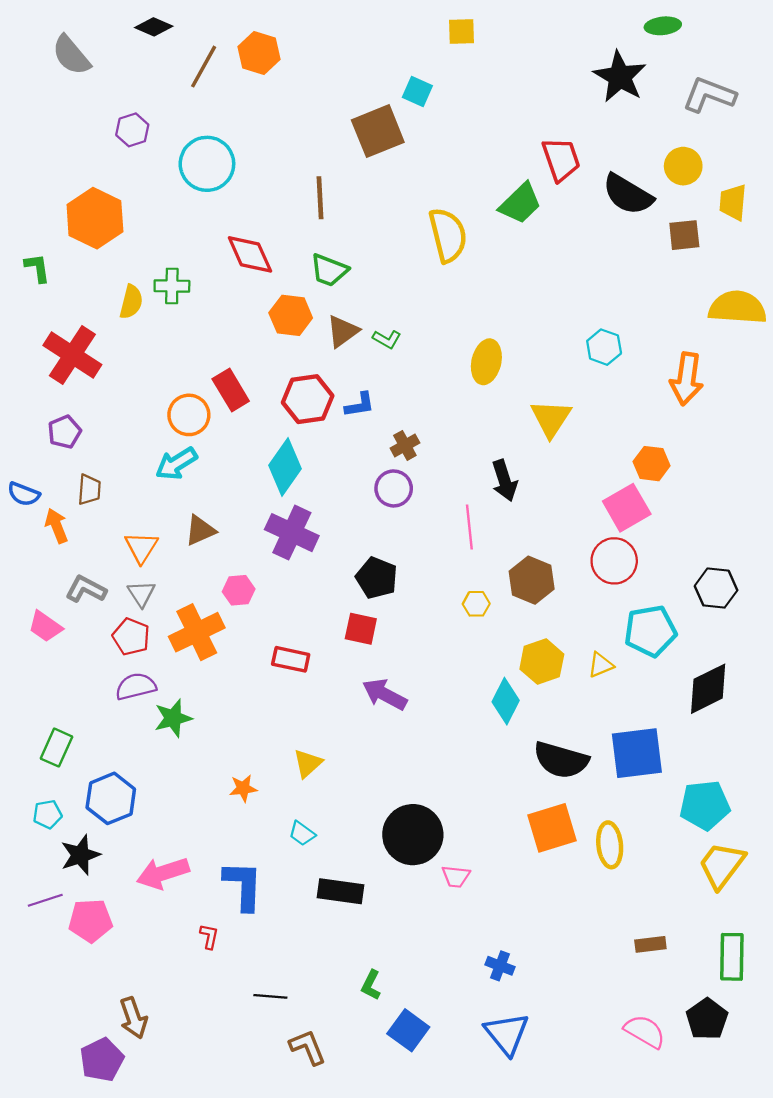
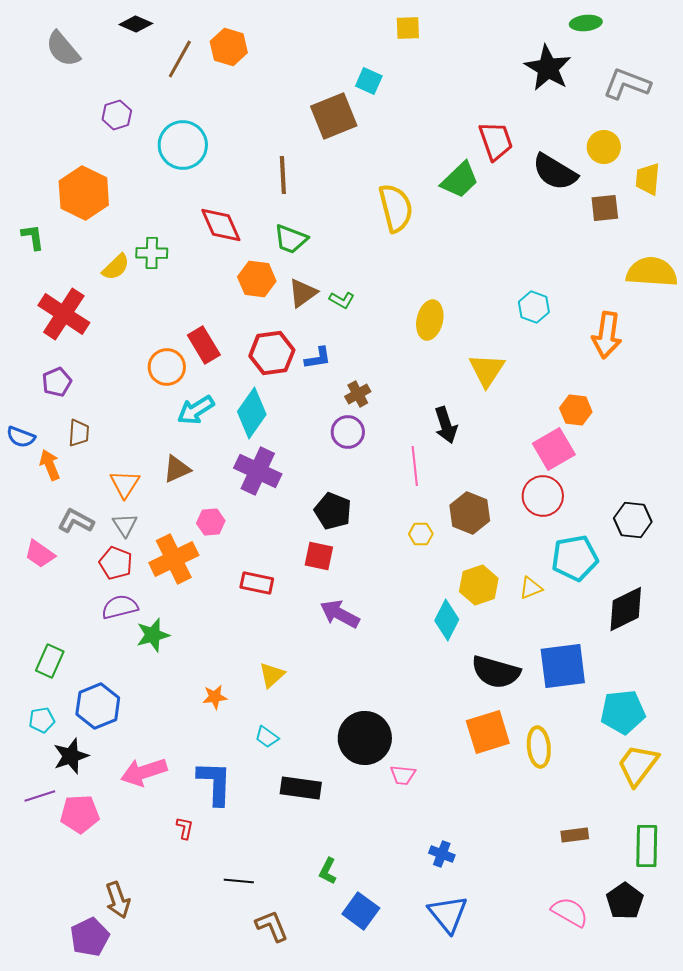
yellow semicircle: (131, 302) -> (116, 267), turned 32
cyan arrow: (176, 464) -> (196, 410), moved

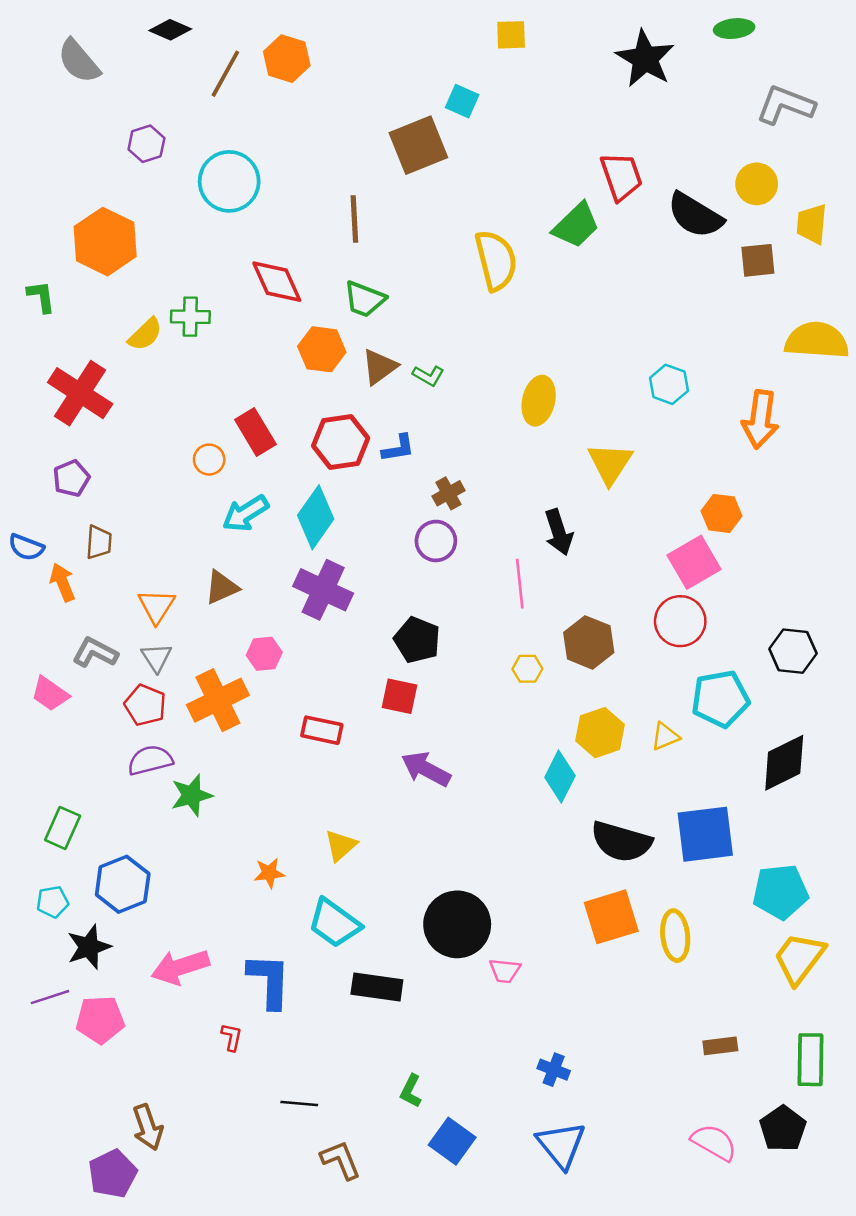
black star: (548, 68) -> (645, 59), moved
orange circle: (167, 367) -> (209, 460), size x0.7
cyan trapezoid: (267, 737) -> (334, 923), size x1.8

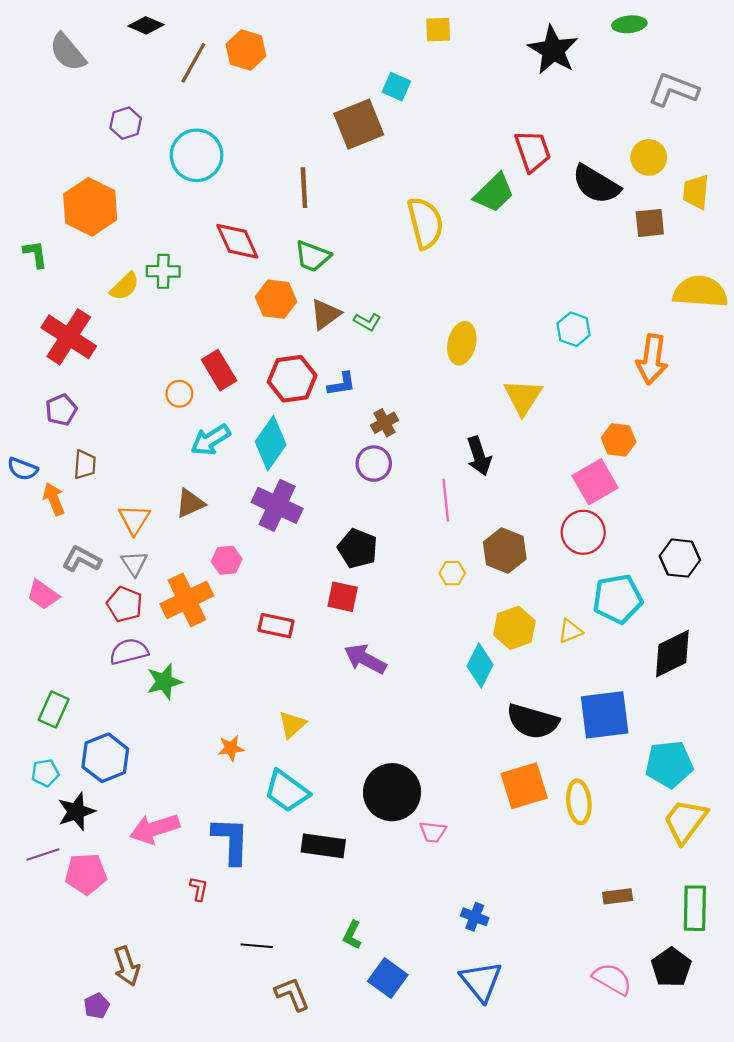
purple pentagon: (113, 1174) -> (97, 1006), size x0.6

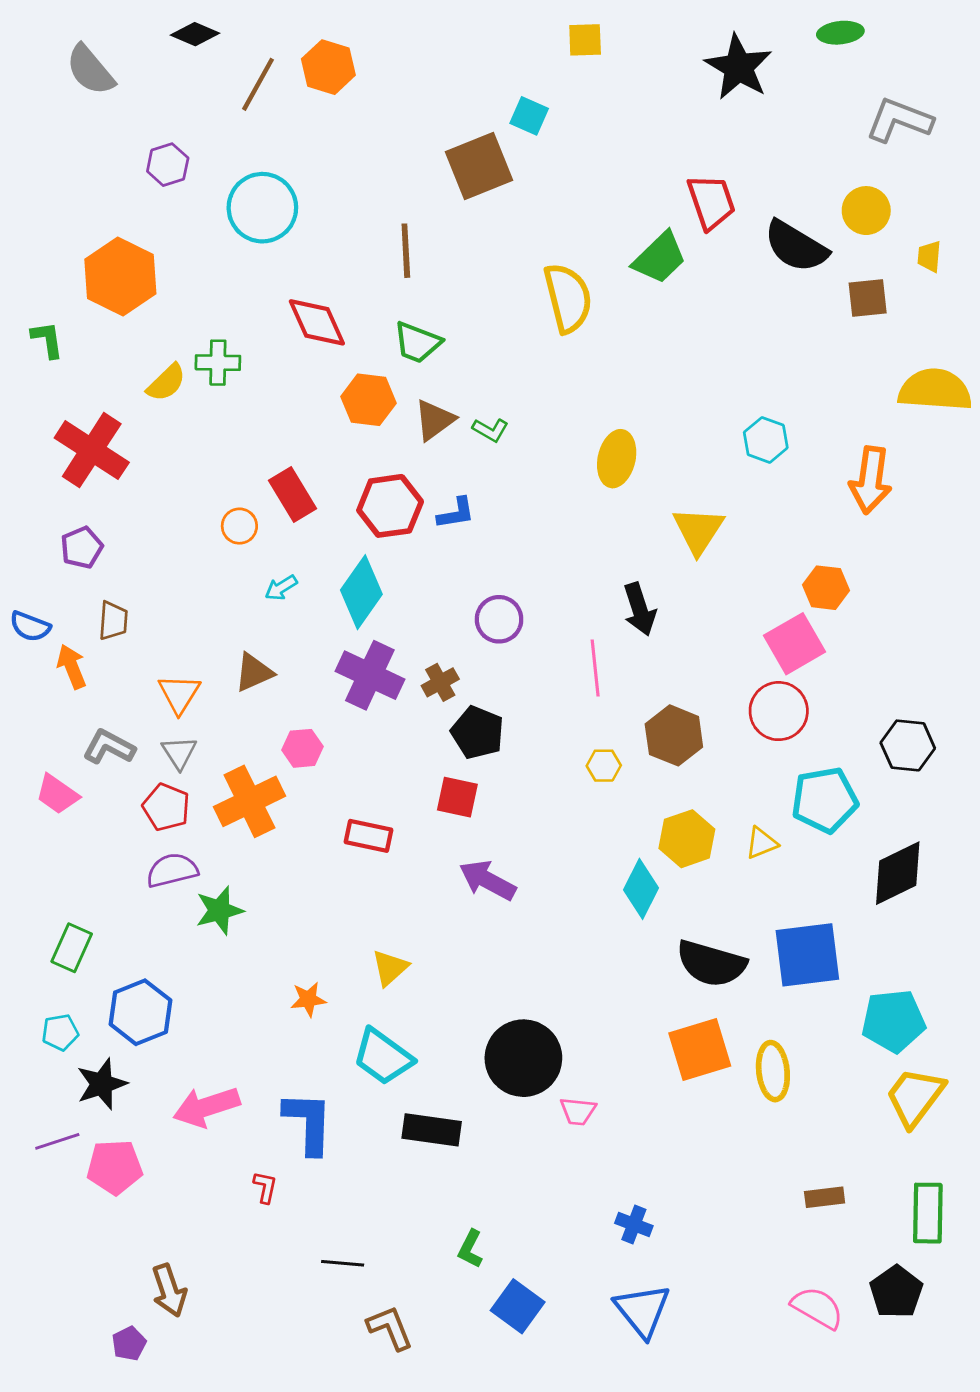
yellow trapezoid: (696, 192) -> (929, 256), size x0.7
brown cross: (384, 423) -> (440, 682), moved
cyan arrow: (211, 440) -> (281, 588), size x0.6

